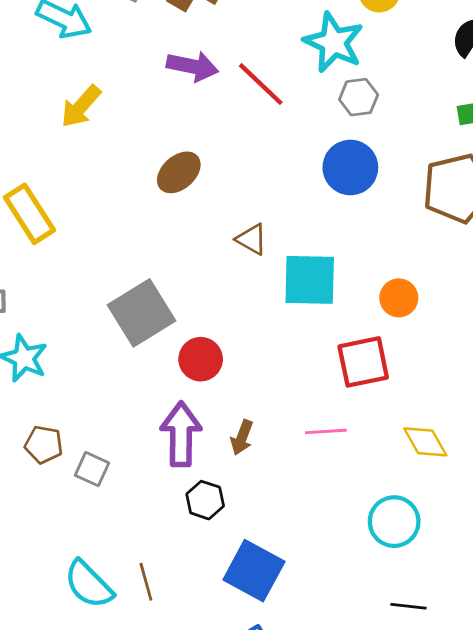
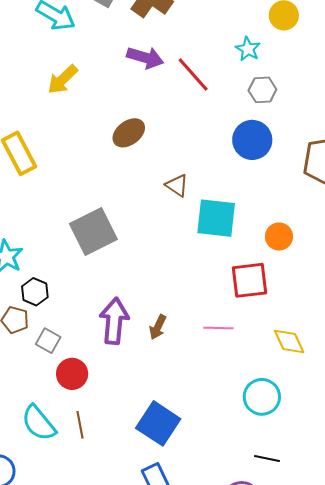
cyan star: (334, 42) -> (248, 49), size x0.6
red circle: (201, 359) -> (72, 374), moved
black hexagon: (205, 500) -> (35, 292), moved

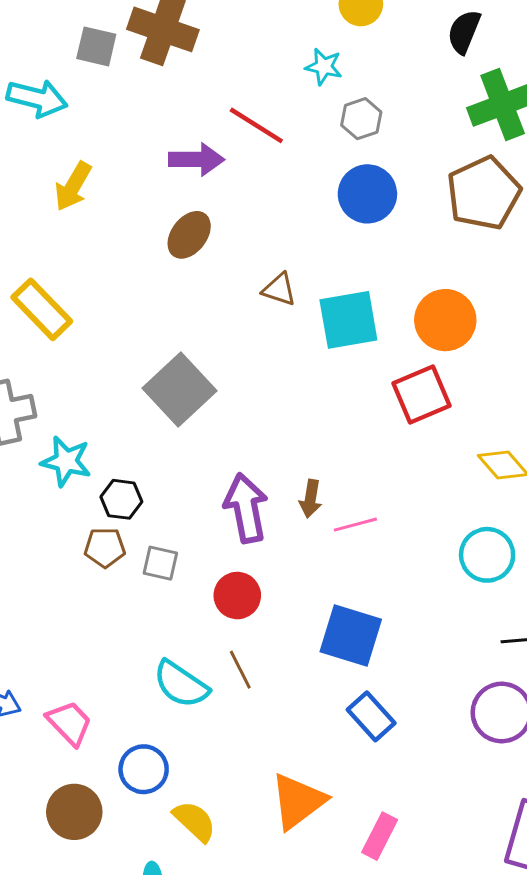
purple arrow: (145, 58) -> (196, 159), moved
orange circle: (279, 237) -> (445, 320), size x1.5
pink line: (218, 328) -> (355, 525), moved
red circle: (72, 374) -> (237, 596), moved

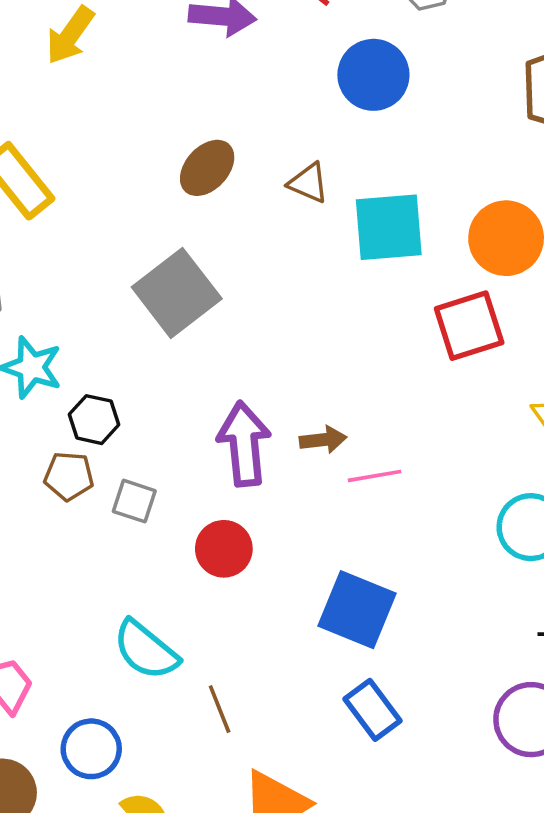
blue circle: (367, 194) -> (373, 75), moved
brown ellipse: (189, 235) -> (207, 168), moved
brown arrow: (310, 499) -> (323, 440), turned -111
brown line: (240, 670) -> (220, 709), moved

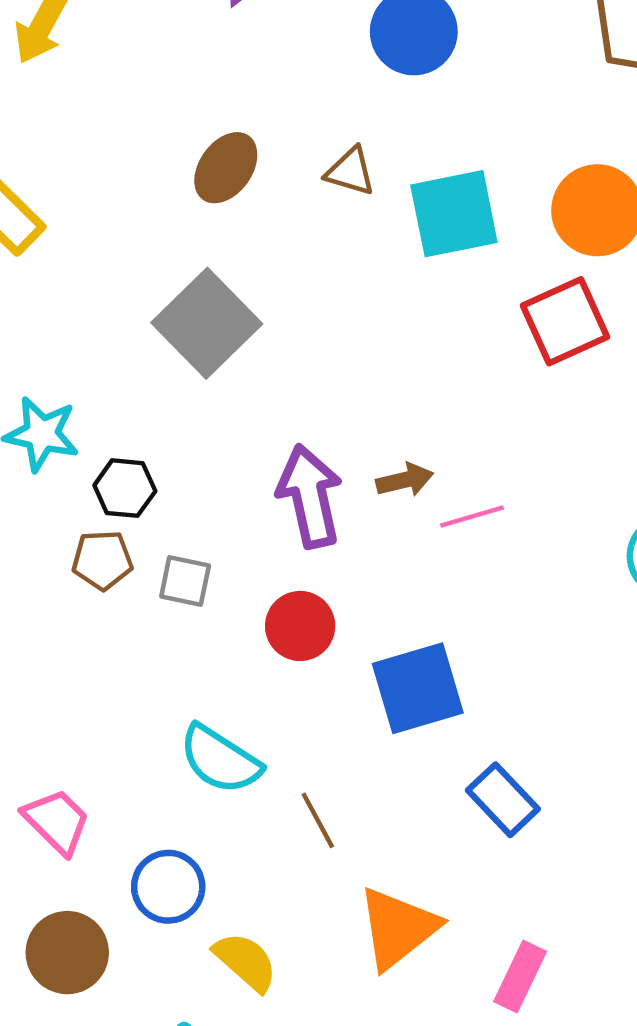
blue square: (357, 610) -> (418, 688), moved, turned -32

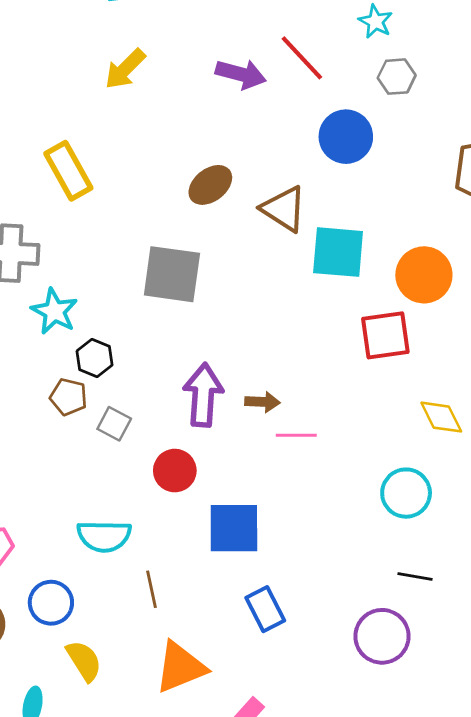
brown triangle: (350, 171) -> (284, 209), size x1.5
gray square: (207, 323) -> (172, 274), turned 36
cyan semicircle: (220, 760) -> (104, 536), turned -48

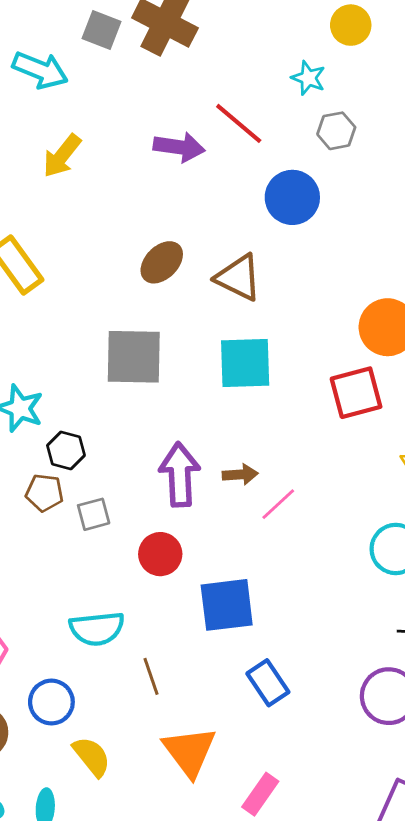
cyan square: (338, 252) -> (245, 363), moved
gray square: (114, 424) -> (94, 514), turned -36
pink line: (296, 435) -> (278, 504), turned -36
orange triangle: (180, 667) -> (189, 751), turned -38

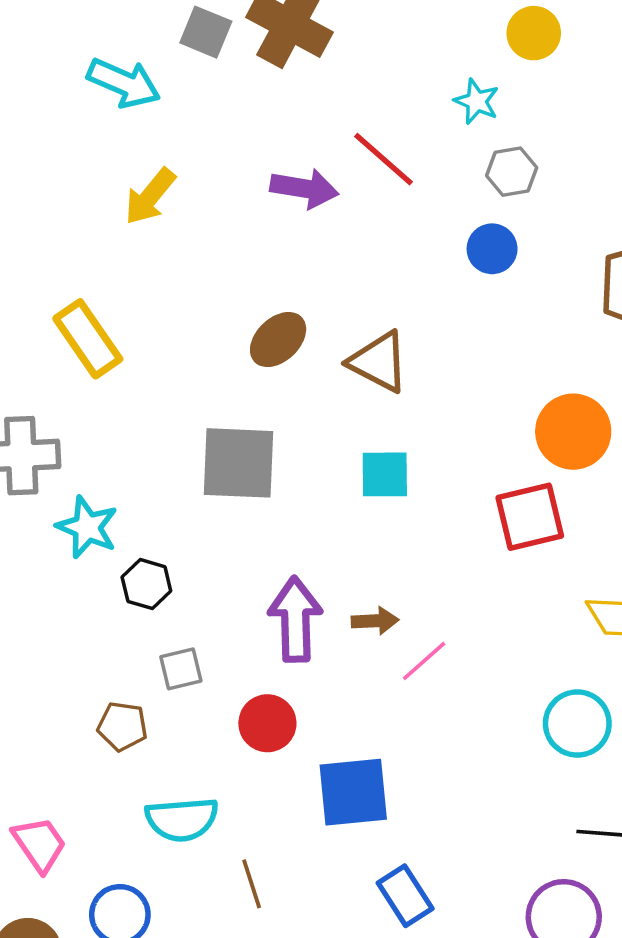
blue circle: (292, 197) -> (492, 249), moved, size x0.7
cyan square: (245, 363) -> (385, 474), size x0.7
brown pentagon: (44, 493) -> (122, 726), moved

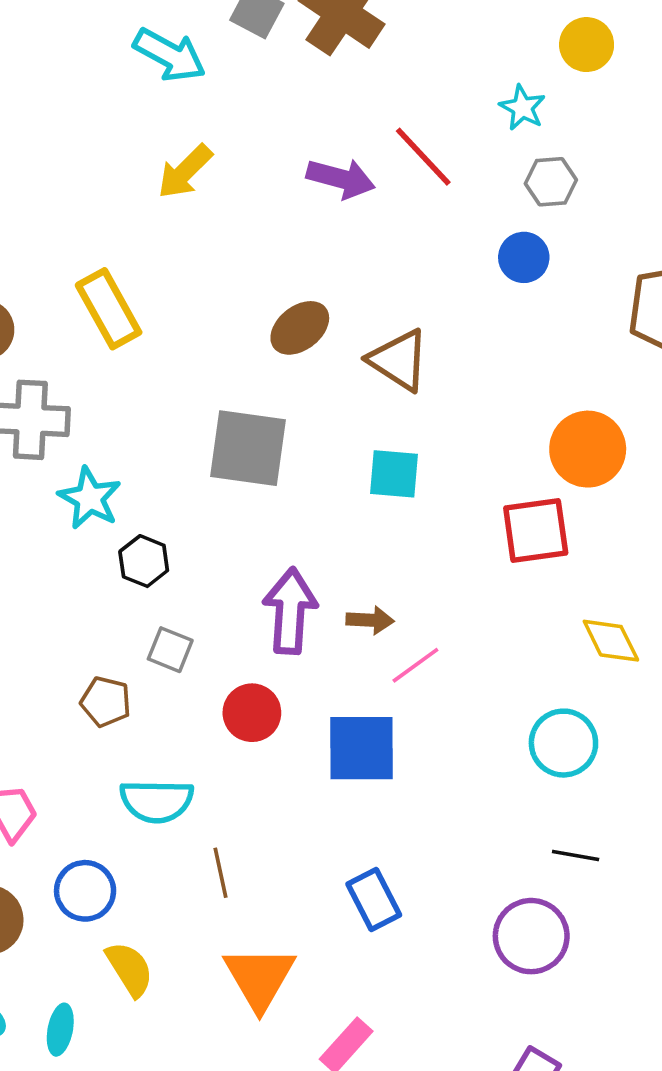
gray square: (181, 669) -> (170, 650), turned 30
blue square: (353, 792) -> (361, 748), moved

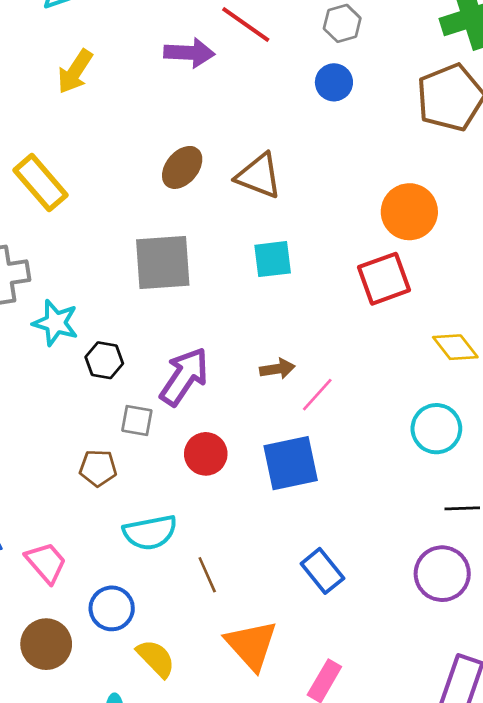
purple arrow: (290, 611) -> (184, 377), moved, turned 42

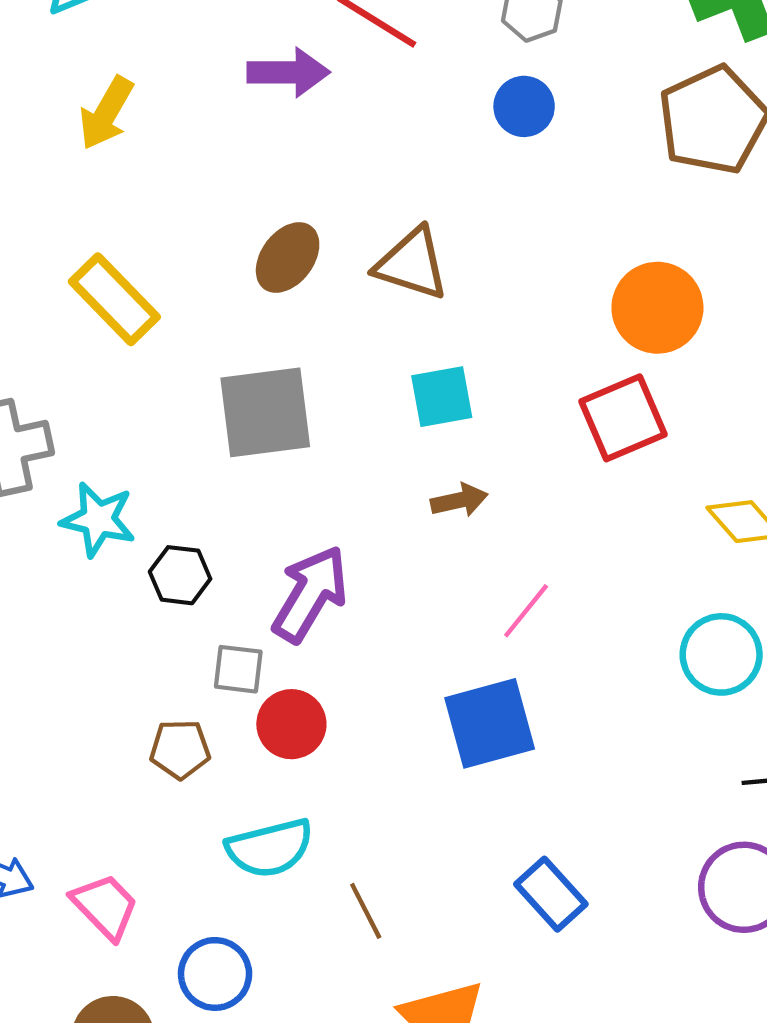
yellow rectangle: (41, 183) -> (114, 299), moved
brown arrow: (277, 369) -> (459, 500), moved
red circle: (206, 454) -> (291, 724), moved

